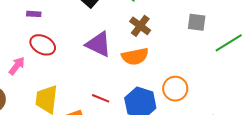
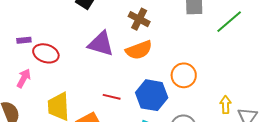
purple rectangle: (34, 14) -> (24, 40), moved

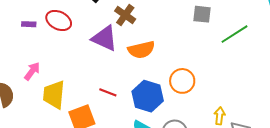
brown cross: (139, 19) -> (125, 15), moved
red ellipse: (46, 53) -> (59, 20), moved
pink arrow: (24, 78) -> (32, 71), moved

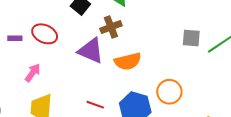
gray square: (202, 14) -> (191, 38), moved
brown cross: (125, 15) -> (111, 27), turned 35
pink arrow: (32, 71) -> (33, 73), moved

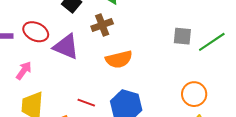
purple triangle: (91, 51) -> (66, 47), moved
orange circle: (169, 92) -> (194, 94), moved

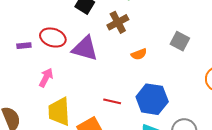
gray square: (182, 36) -> (180, 41), moved, turned 30
orange semicircle: (119, 59) -> (139, 54), size x0.6

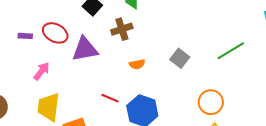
purple triangle: (85, 48) -> (85, 49), turned -36
red line: (112, 101) -> (110, 98), moved

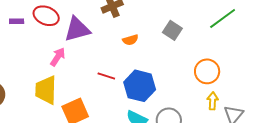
pink arrow: (42, 71) -> (58, 57), moved

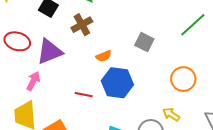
blue hexagon: (140, 86) -> (117, 83), moved
yellow arrow: (213, 101) -> (171, 114), moved, turned -54

